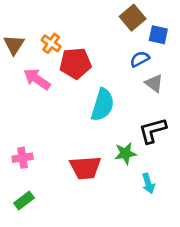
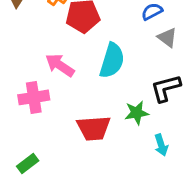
pink arrow: (37, 79) -> (60, 65), moved
pink cross: (23, 158) -> (34, 97), moved, size x1.4

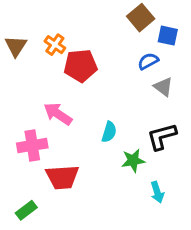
cyan semicircle: (112, 61) -> (109, 132), moved, size x0.6
red trapezoid: (94, 128) -> (62, 177), moved

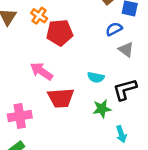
cyan semicircle: (109, 132) -> (96, 77), moved, turned 84
pink cross: (32, 145) -> (20, 116), moved
red trapezoid: (62, 177) -> (61, 98), moved

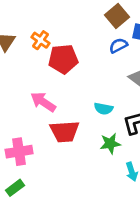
blue semicircle: (114, 29) -> (118, 46), moved

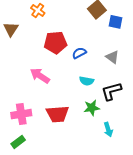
orange cross: (40, 40) -> (38, 10), moved
blue semicircle: (118, 46) -> (79, 53), moved
red trapezoid: (65, 131) -> (58, 114), moved

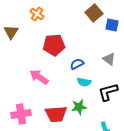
blue semicircle: (79, 53) -> (77, 64), moved
green star: (92, 108) -> (79, 107), moved

